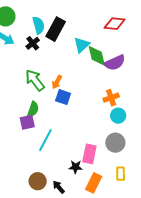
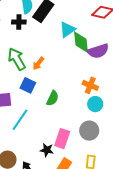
black cross: (33, 43) -> (19, 22), turned 32
blue square: (63, 97) -> (28, 85), moved
orange cross: (111, 98) -> (90, 85), turned 35
green semicircle: (33, 109) -> (53, 98), moved

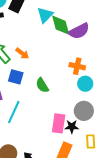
orange arrow: (38, 63) -> (22, 53), turned -80
green semicircle: (53, 98) -> (42, 85), turned 133
black star: (47, 150) -> (72, 127), moved

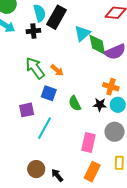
black star: (72, 127) -> (100, 105), moved

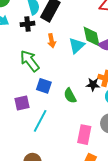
cyan triangle: (82, 33) -> (77, 46), moved
orange arrow: (57, 70) -> (52, 41), moved, turned 40
black star: (100, 105) -> (93, 84), moved

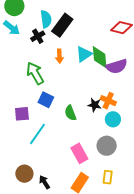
black cross: (27, 24) -> (38, 36), turned -32
cyan triangle: (77, 46) -> (84, 54), moved
pink rectangle: (84, 135) -> (79, 153), turned -48

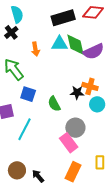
black rectangle: (62, 25) -> (63, 18), moved, turned 45
cyan triangle: (84, 54) -> (59, 44), turned 42
gray circle: (107, 146) -> (75, 128), moved

